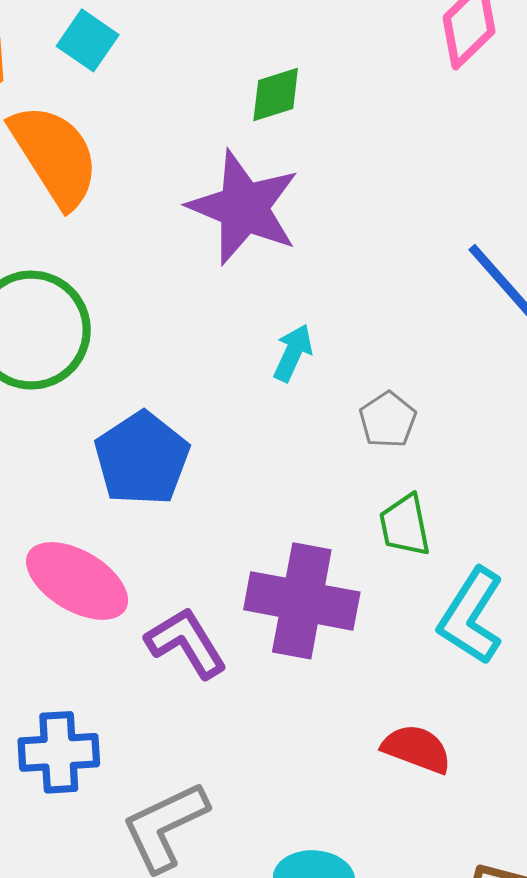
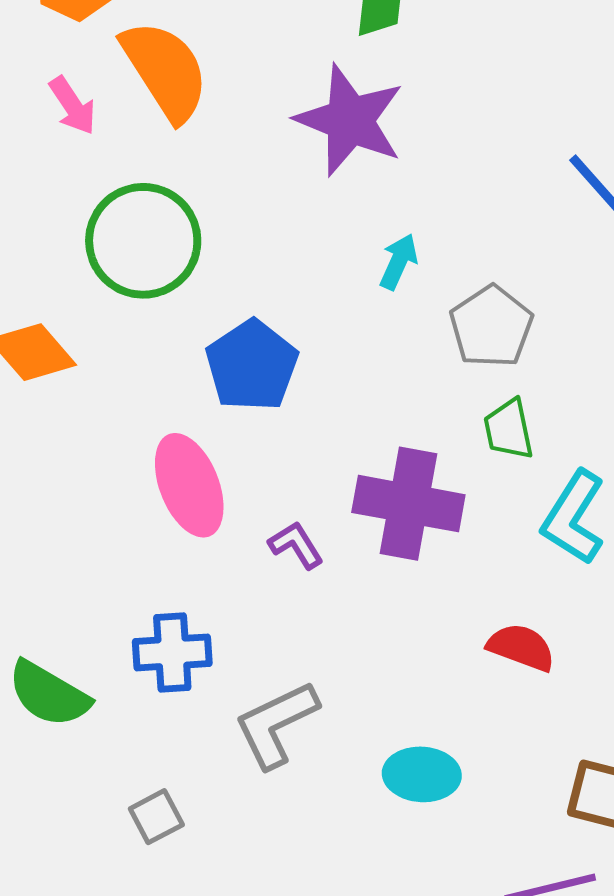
gray pentagon: (388, 420) -> (491, 327), size x1.5
pink ellipse: (77, 581) -> (189, 485), turned 38
purple L-shape: (186, 643) -> (296, 545), size x0.7

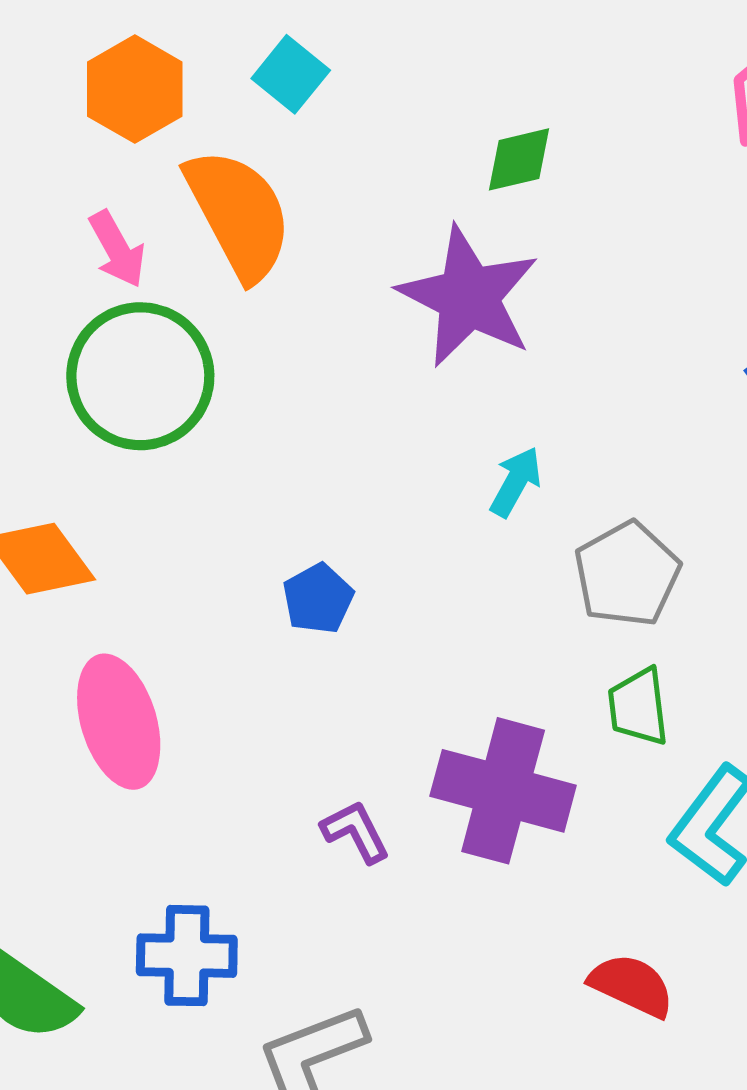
green circle: (143, 241) -> (140, 376), moved
blue pentagon: (252, 365) -> (318, 599), size x0.6
pink ellipse: (189, 485) -> (119, 722), moved

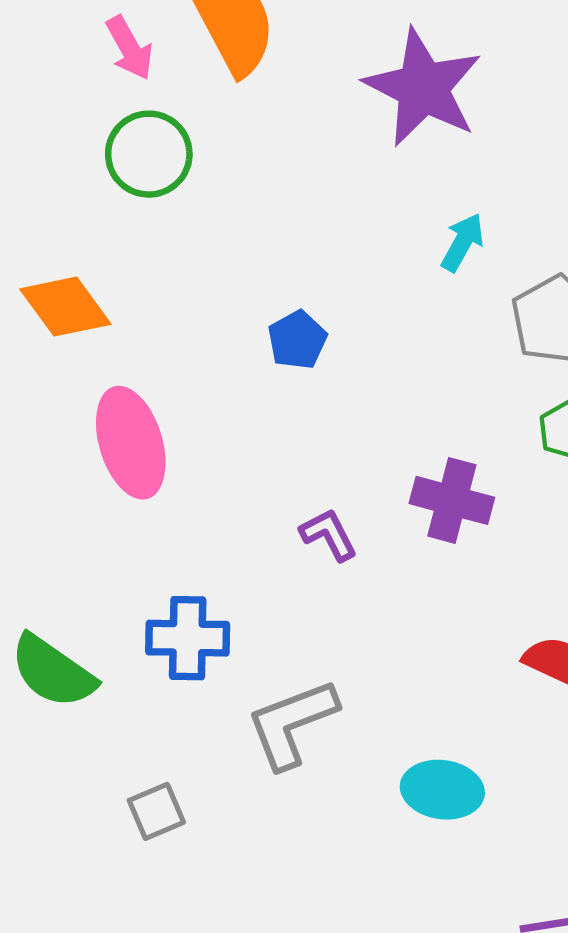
green circle: (140, 376) -> (149, 154), size x0.7
purple cross: (503, 791) -> (452, 500), size x0.7

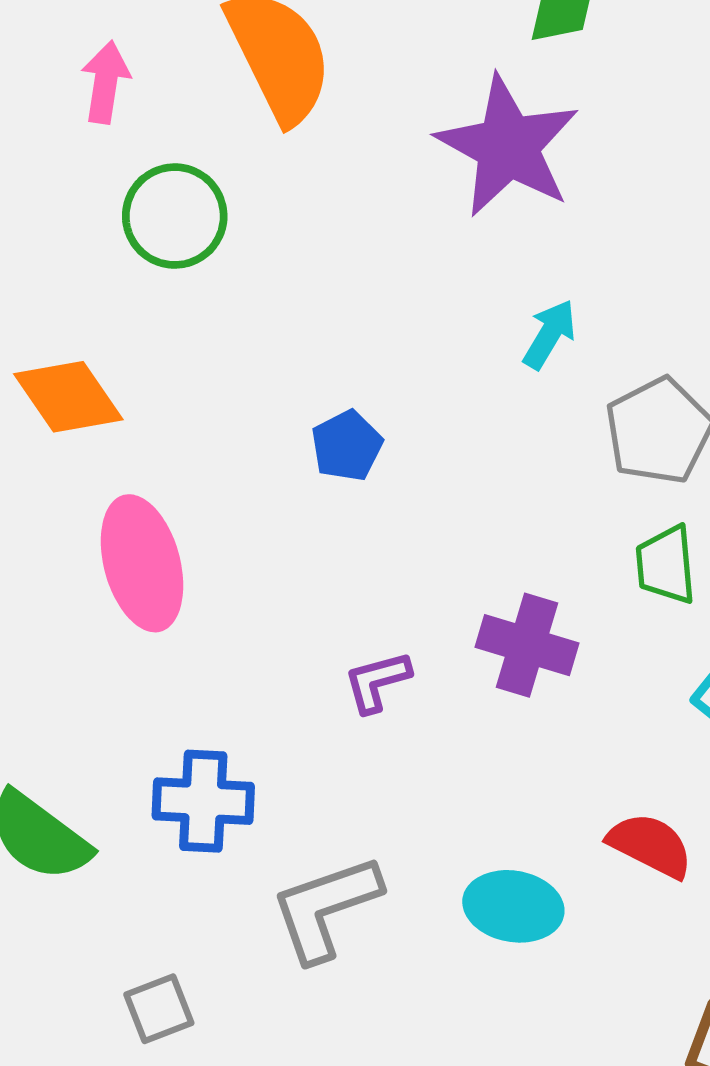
pink arrow: (129, 48) -> (105, 82), moved, turned -144
purple L-shape: (329, 535) -> (377, 682), turned -80
cyan ellipse: (442, 790) -> (513, 906), moved

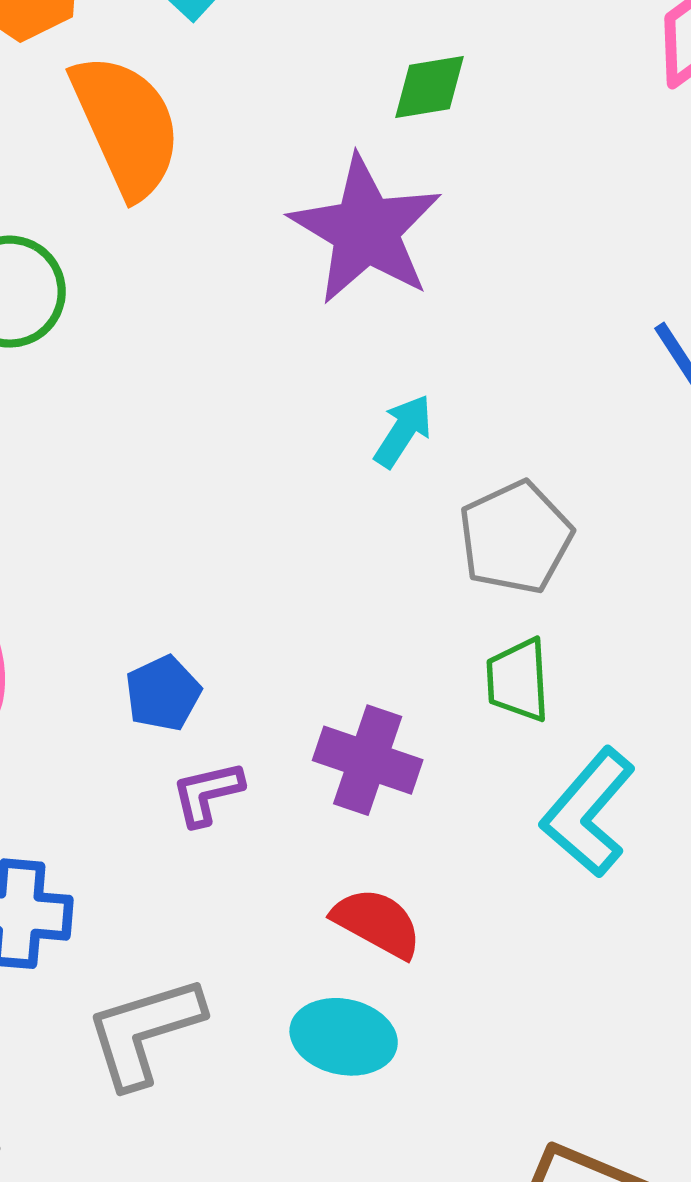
blue pentagon: (347, 446) -> (163, 693), moved
red semicircle: (650, 845) -> (377, 923), moved

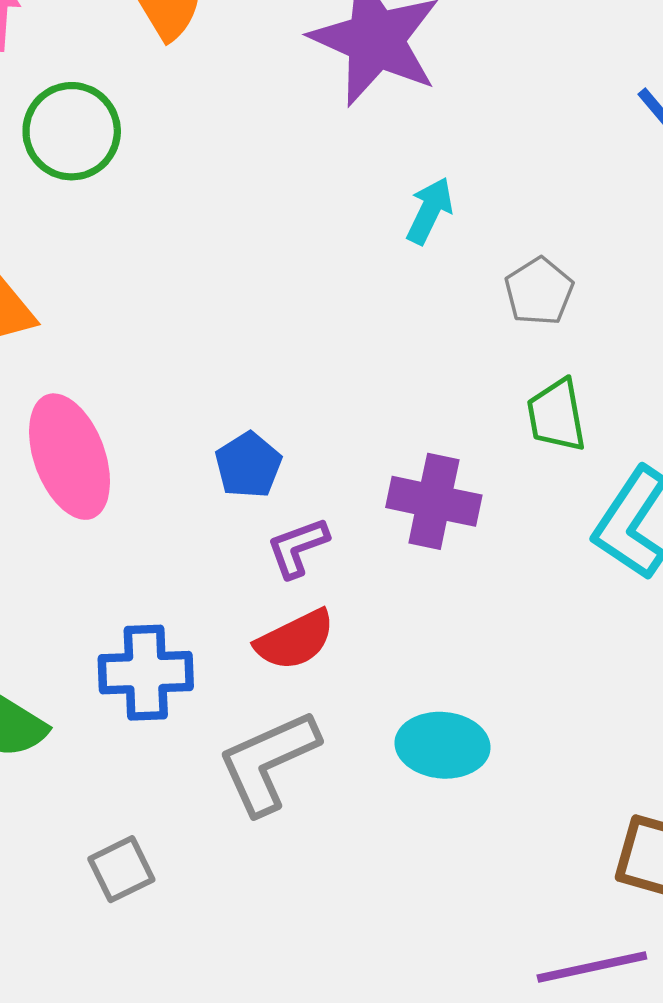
gray pentagon: (515, 537) -> (539, 291), size x0.7
red semicircle: (377, 923) -> (295, 640), moved, turned 132

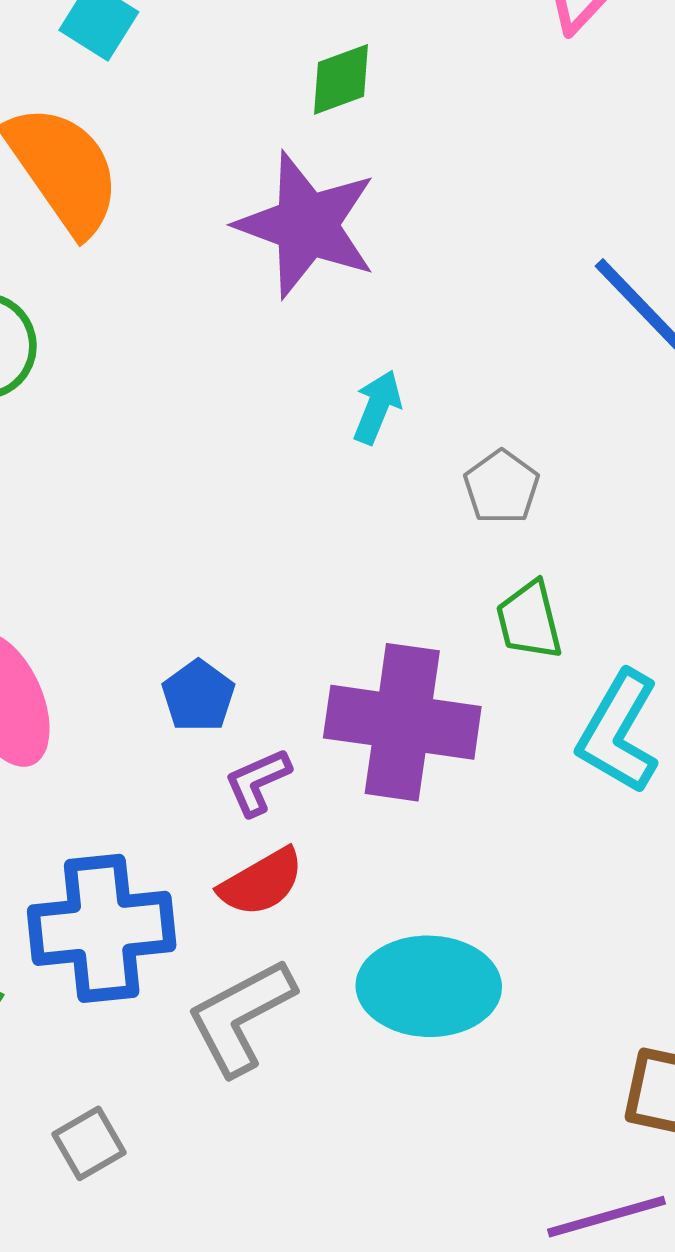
purple cross: (434, 501) -> (402, 722), size x1.5
blue cross: (146, 673) -> (102, 928), size x1.4
cyan ellipse: (443, 745) -> (429, 986), size x1.4

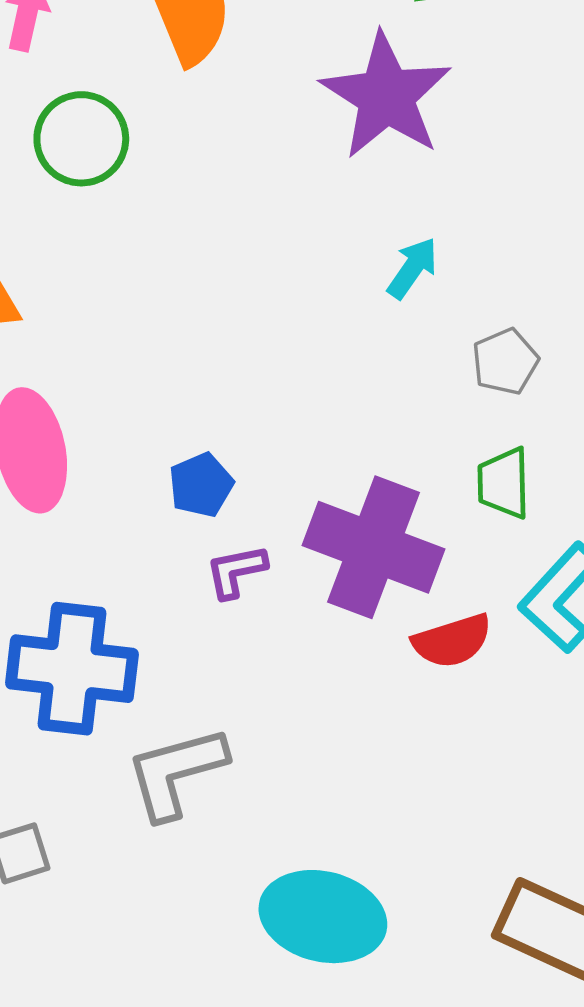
red semicircle: (261, 882) -> (452, 641), moved
cyan ellipse: (429, 986) -> (323, 917), moved

